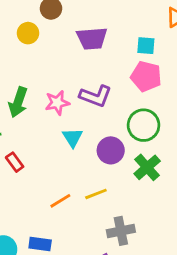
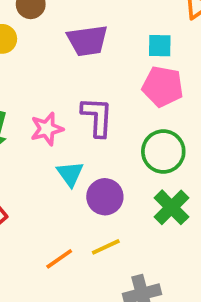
purple L-shape: (96, 96) -> (97, 117), turned -104
purple circle: (111, 150) -> (105, 197), moved

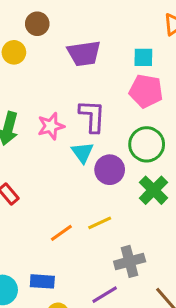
cyan triangle: (70, 174) -> (82, 152), moved
purple circle: (105, 197) -> (110, 170), moved

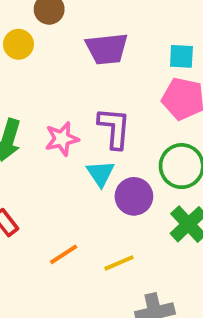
orange line: (61, 233) -> (64, 254), moved

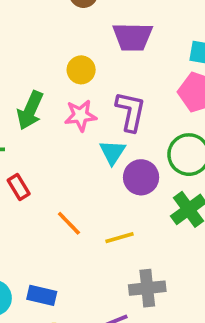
yellow circle: (18, 44) -> (81, 70), moved
orange line: (64, 254) -> (69, 223), turned 72

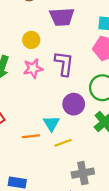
cyan triangle: (112, 152) -> (51, 123), moved
orange line: (69, 223) -> (31, 136), turned -48

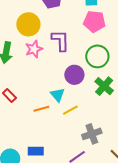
yellow circle: (31, 40) -> (28, 24), size x1.5

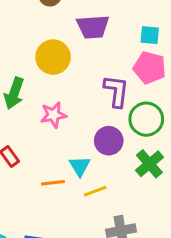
purple L-shape: (60, 41) -> (116, 91), moved
pink star: (34, 49) -> (53, 115), moved

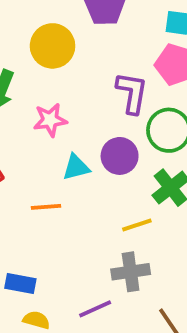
cyan triangle: (80, 166) -> (76, 167), moved, turned 45
yellow line: (95, 191) -> (137, 225), moved

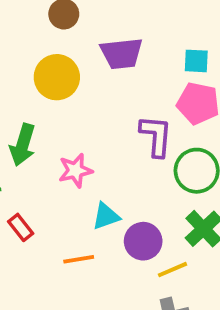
yellow circle: (53, 46) -> (57, 77), moved
purple circle: (120, 156) -> (143, 241), moved

